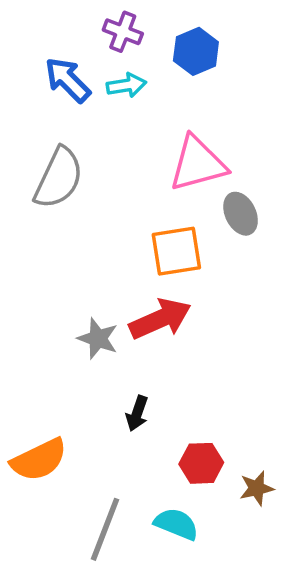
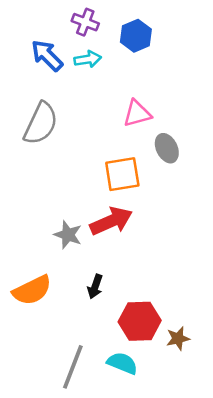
pink triangle: (198, 164) -> (137, 114), size x0.7
orange semicircle: (39, 460) -> (32, 290), moved
red hexagon: (201, 463) -> (140, 321), size x1.4

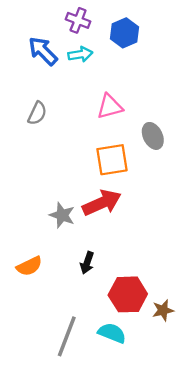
pink triangle: (137, 114) -> (110, 106), moved
gray semicircle: (41, 123) -> (37, 113), size x0.6
orange semicircle: (32, 290) -> (29, 266), size x0.7

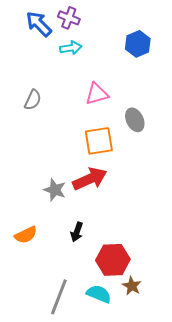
blue hexagon: (124, 33) -> (138, 44), moved
blue arrow: (43, 51) -> (39, 24), moved
brown star: (163, 310) -> (132, 286), moved, turned -30

